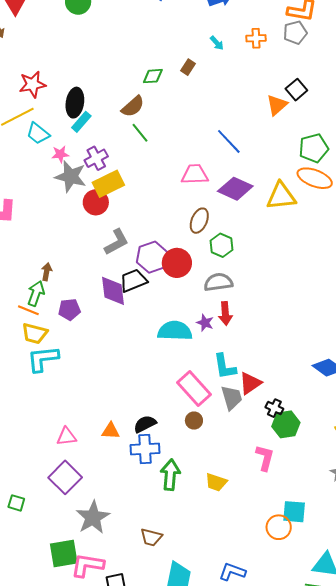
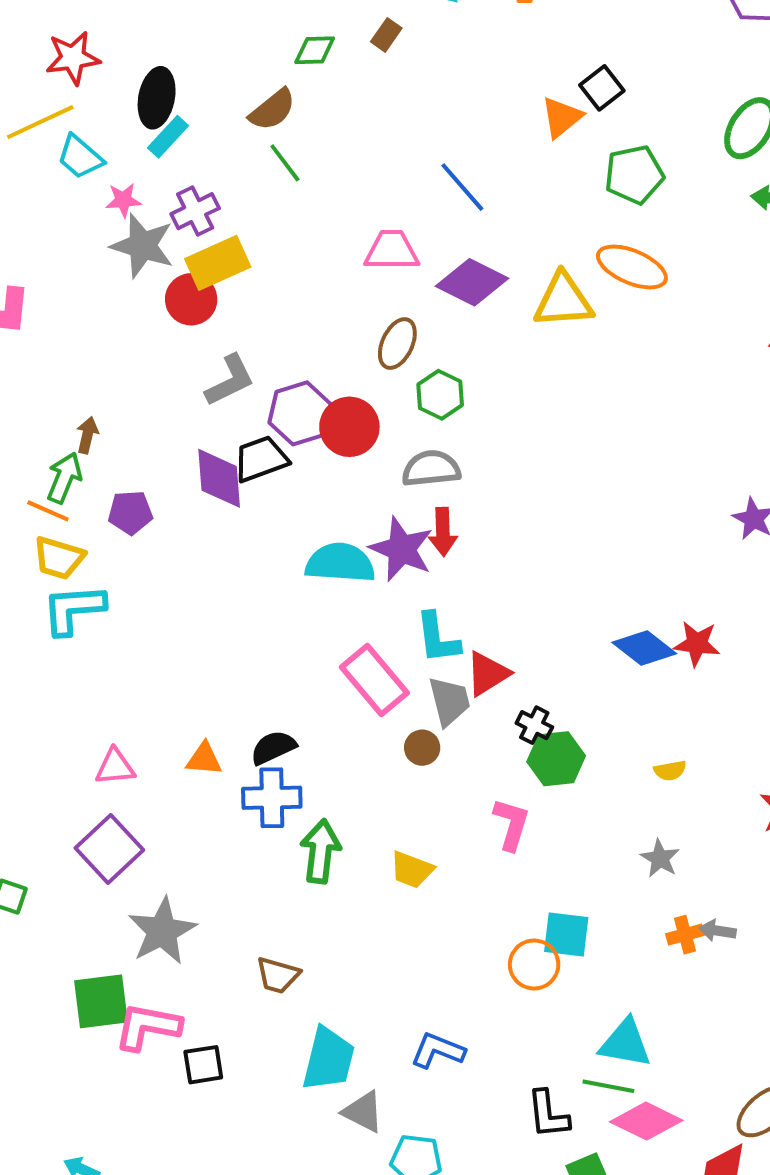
green pentagon: (314, 148) -> (634, 175), moved
purple star: (205, 323) -> (401, 549), size x1.8
brown circle: (194, 421) -> (422, 748), moved

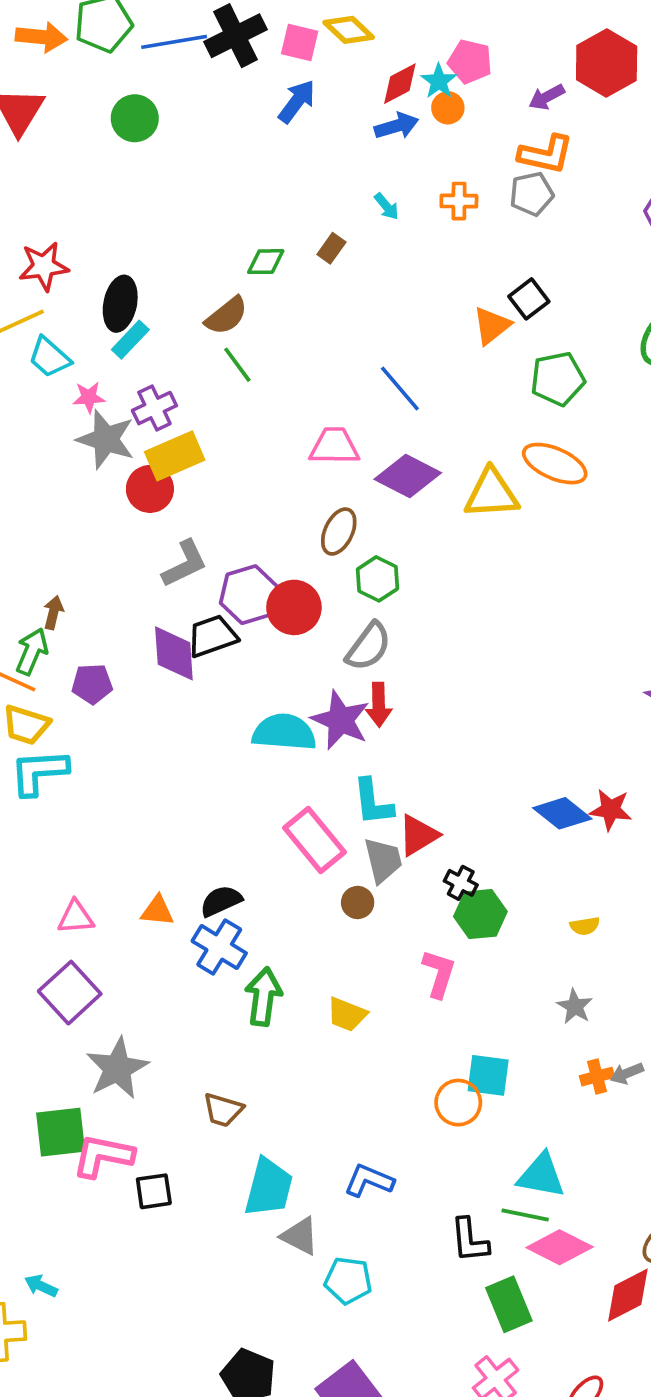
gray semicircle: (431, 469) -> (368, 647), turned 132
blue cross: (272, 798) -> (219, 947), turned 32
gray arrow: (717, 931) -> (627, 1073), turned -32

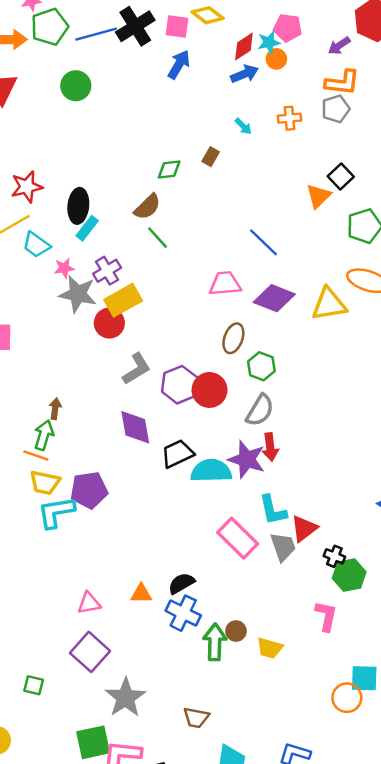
cyan star: (439, 81) -> (269, 42), turned 30
black trapezoid: (212, 636) -> (178, 454), moved
purple pentagon: (92, 684) -> (89, 490), moved, size x1.4
brown circle: (358, 902) -> (236, 631), moved

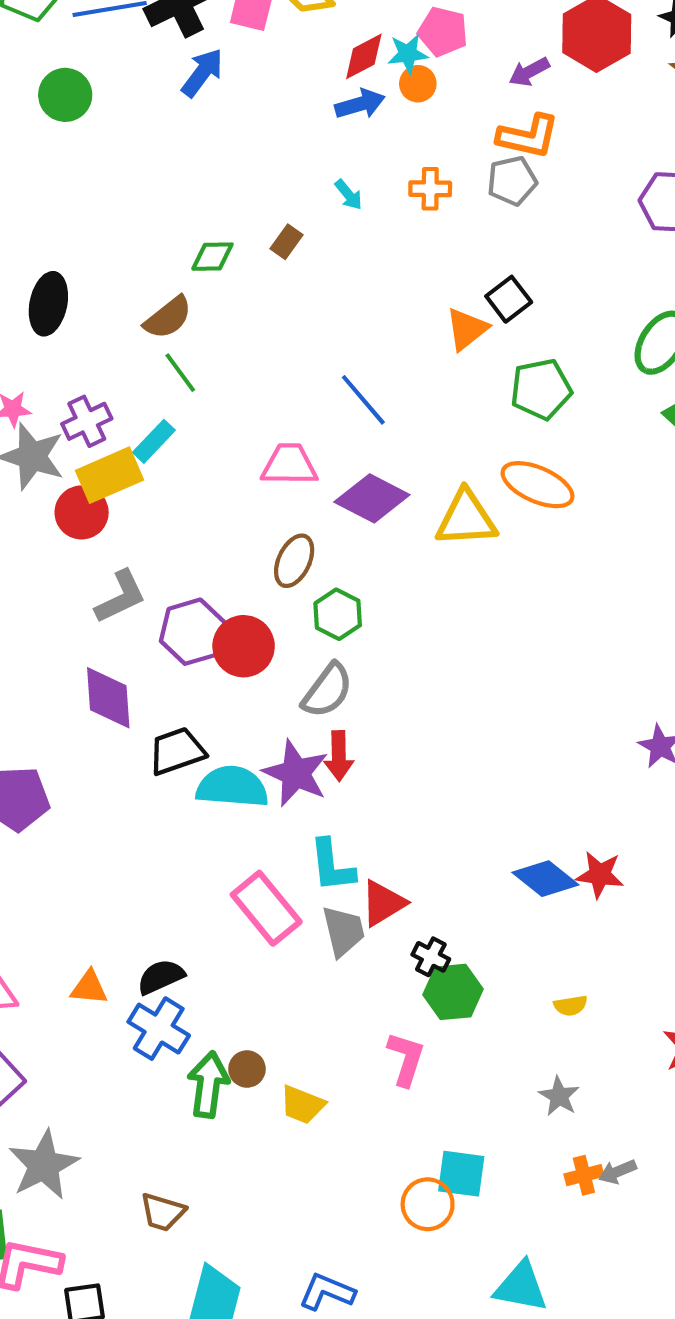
blue arrow: (179, 65) -> (202, 73), moved
cyan rectangle: (87, 228) -> (154, 441), moved

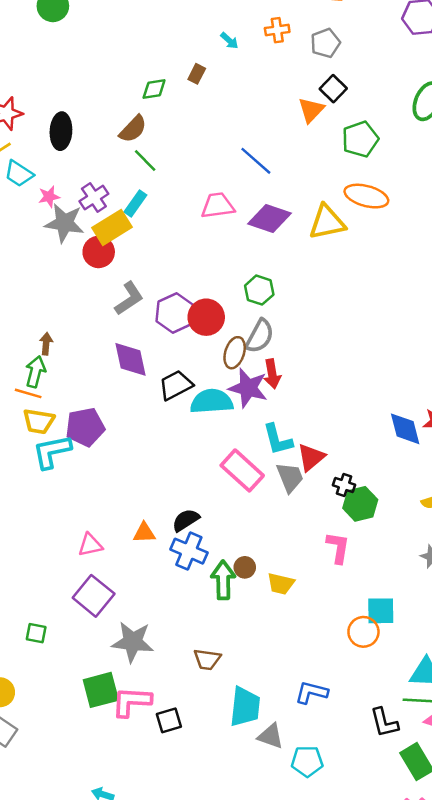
gray pentagon: (512, 181) -> (325, 43), moved
brown ellipse: (294, 561) -> (235, 353), moved
blue diamond: (545, 879) -> (405, 429), turned 45
gray star: (44, 1165) -> (133, 642), turned -30

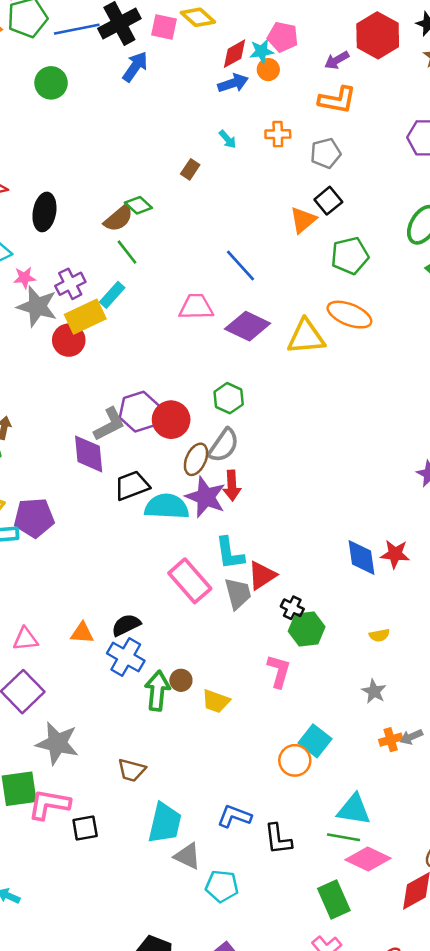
green diamond: (154, 89) -> (138, 205), moved, turned 45
gray L-shape: (129, 299) -> (109, 424), moved
cyan square: (381, 611) -> (315, 741), turned 32
black L-shape: (384, 723) -> (278, 839), moved

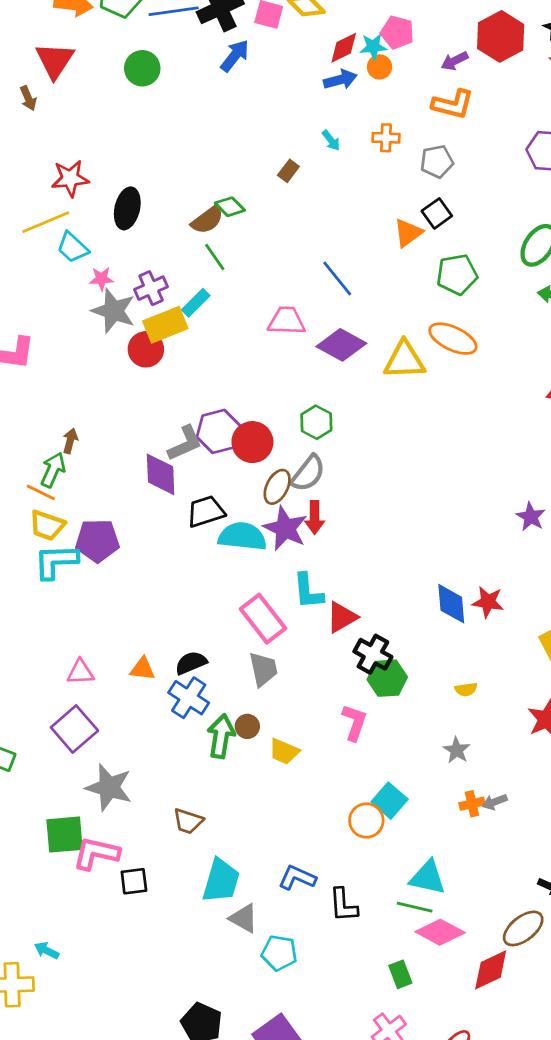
gray trapezoid: (238, 593) -> (263, 669), moved
black cross: (292, 608) -> (373, 654), size x1.5
green rectangle: (334, 900) -> (400, 974), size x0.7

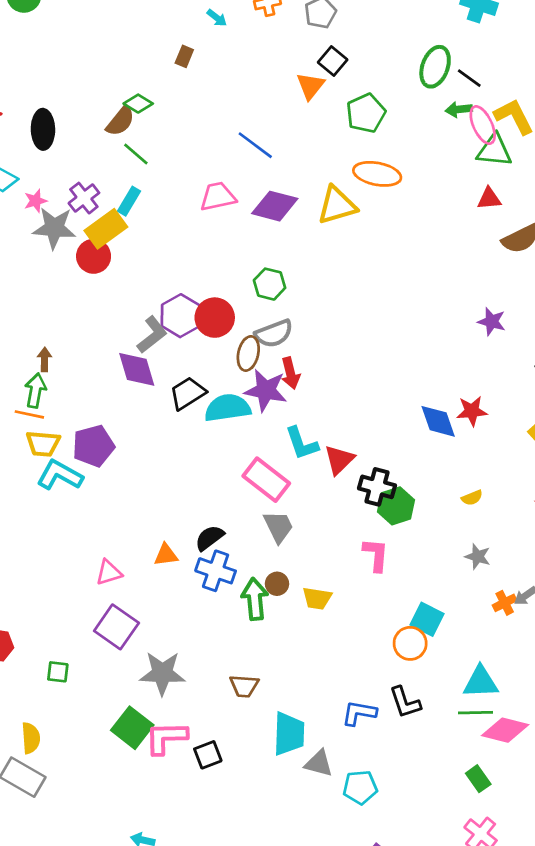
gray semicircle: (308, 473) -> (274, 334), turned 45
cyan L-shape: (56, 561) -> (60, 475), turned 45
green square: (65, 835) -> (132, 728), turned -33
black L-shape: (343, 905) -> (405, 702), moved

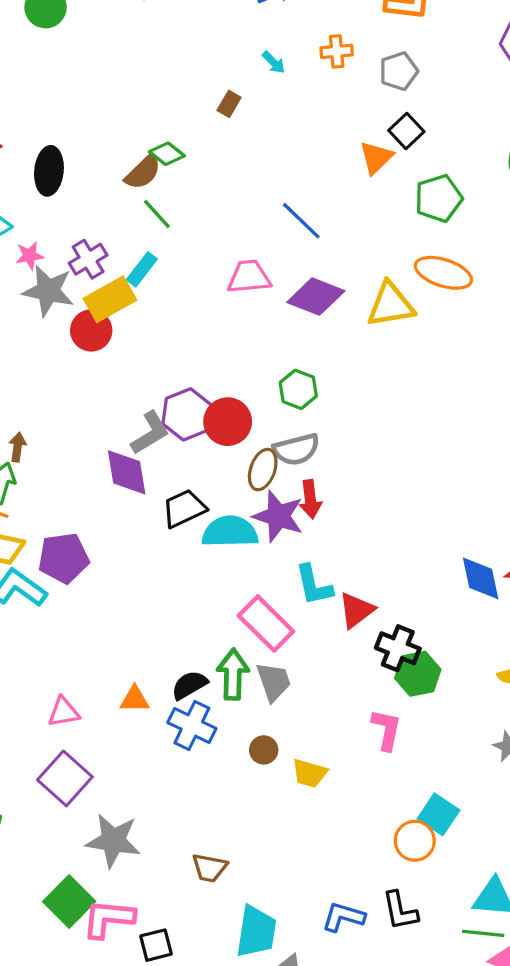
green arrow: (255, 599) -> (233, 674), moved

